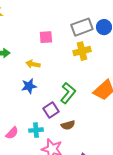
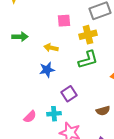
yellow cross: (82, 51) -> (88, 35), moved
green L-shape: (68, 93) -> (88, 60), moved, turned 35
brown semicircle: (68, 125) -> (103, 111), moved

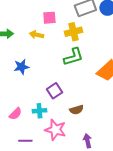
yellow arrow: (51, 48) -> (36, 35), moved
blue star: (47, 70) -> (21, 67), moved
brown semicircle: (103, 111) -> (76, 110), moved

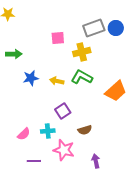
yellow arrow: (36, 35) -> (57, 81), moved
green L-shape: (73, 57) -> (82, 77), turned -135
blue star: (21, 67) -> (31, 78), moved

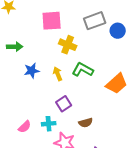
blue circle: (116, 28) -> (118, 31), moved
pink square: (58, 38) -> (52, 21), moved, size x1.5
yellow cross: (82, 52) -> (68, 45), moved, turned 36
yellow arrow: (57, 81) -> (58, 74), turned 56

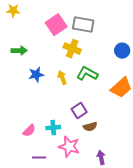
pink square: (52, 21) -> (56, 25), turned -30
gray rectangle: (95, 21) -> (83, 25), moved, turned 30
blue circle: (118, 31) -> (122, 51), moved
purple square: (64, 104) -> (79, 111), moved

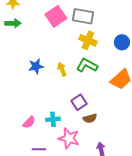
yellow cross: (72, 49) -> (88, 40), moved
green arrow: (19, 51) -> (13, 23), moved

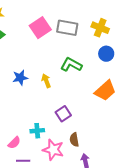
yellow cross: (88, 40) -> (100, 28), moved
green L-shape: (87, 65) -> (71, 65), moved
brown semicircle: (90, 118) -> (74, 140), moved, turned 96
pink semicircle: (29, 122) -> (14, 143), moved

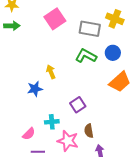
gray rectangle: (67, 28) -> (90, 29), moved
blue circle: (106, 54) -> (113, 53), moved
blue star: (20, 78) -> (35, 89), moved
yellow arrow: (46, 81) -> (51, 72), moved

